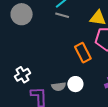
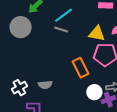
white circle: (75, 84) -> (94, 92), moved
gray semicircle: (59, 87) -> (45, 85), moved

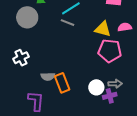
orange rectangle: (81, 68) -> (62, 83), moved
white cross: (19, 88) -> (21, 58), moved

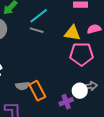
white circle: (96, 87) -> (80, 91), moved
purple cross: (110, 96) -> (66, 102), moved

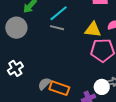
gray semicircle: (22, 86) -> (44, 84), turned 144
orange rectangle: (37, 91) -> (59, 88), turned -42

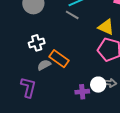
white cross: (15, 68) -> (37, 43), moved
orange rectangle: (59, 88) -> (59, 59), moved

